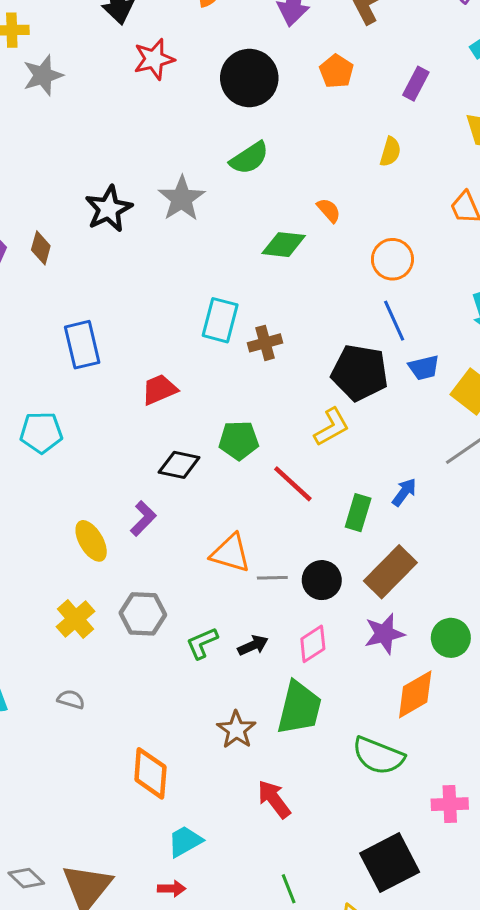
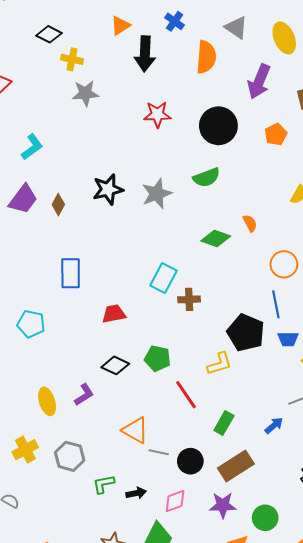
red star: (154, 59) -> (157, 114), moved
blue arrow: (404, 492) -> (274, 425), moved

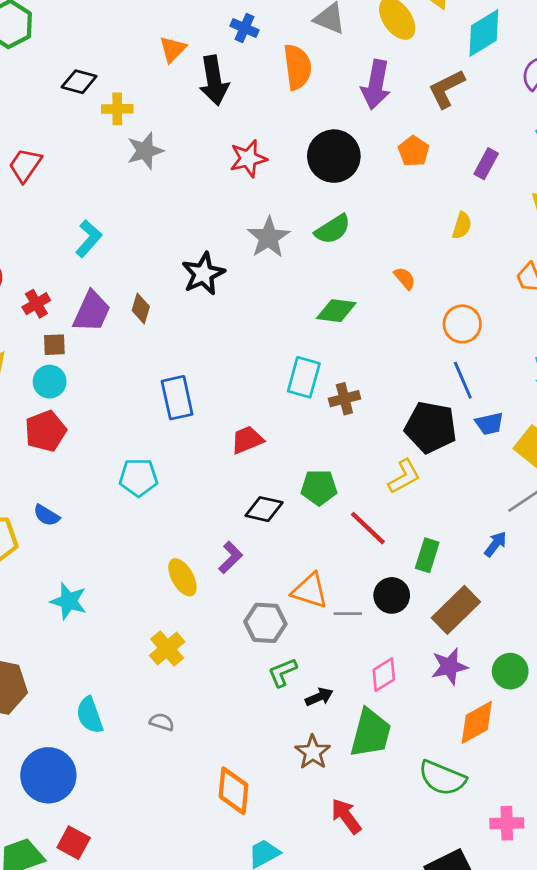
gray star: (157, 194) -> (269, 237), moved
green diamond: (216, 239) -> (336, 311), moved
gray hexagon: (70, 456) -> (265, 623), moved
black circle: (190, 461) -> (392, 595), moved
black arrow: (136, 493) -> (319, 697), moved

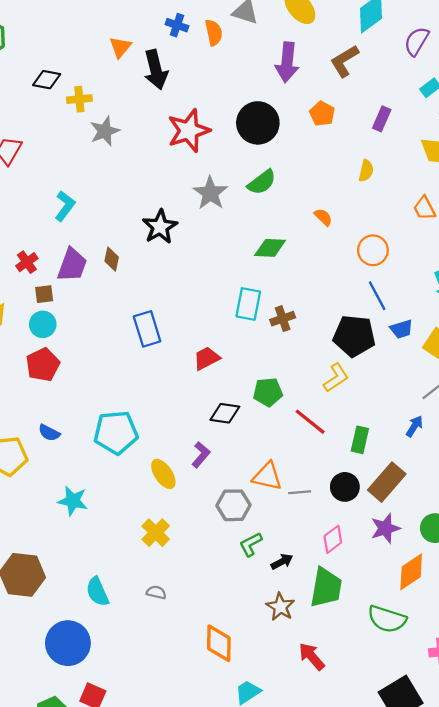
orange semicircle: (297, 67) -> (214, 33), moved, size x0.7
red star: (248, 159) -> (189, 131), size x1.4
cyan pentagon: (138, 477) -> (116, 432), moved, size x1.4
black circle: (392, 595) -> (345, 487), moved

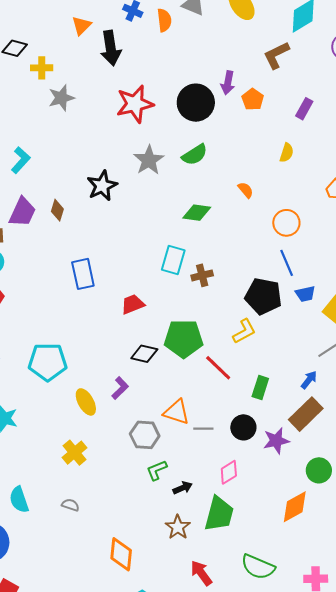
purple arrow: (287, 62) -> (228, 83), moved, size x0.7
green pentagon: (268, 392) -> (184, 339), size x1.5
brown rectangle: (387, 482) -> (306, 414), moved
purple star: (385, 528) -> (276, 441), moved
green semicircle: (387, 619) -> (258, 567), moved

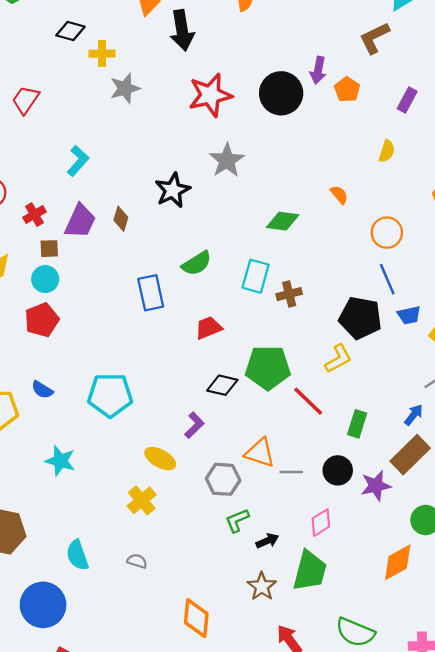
green semicircle: (195, 155) -> (197, 263), moved
yellow ellipse: (86, 402) -> (160, 459), moved, turned -32

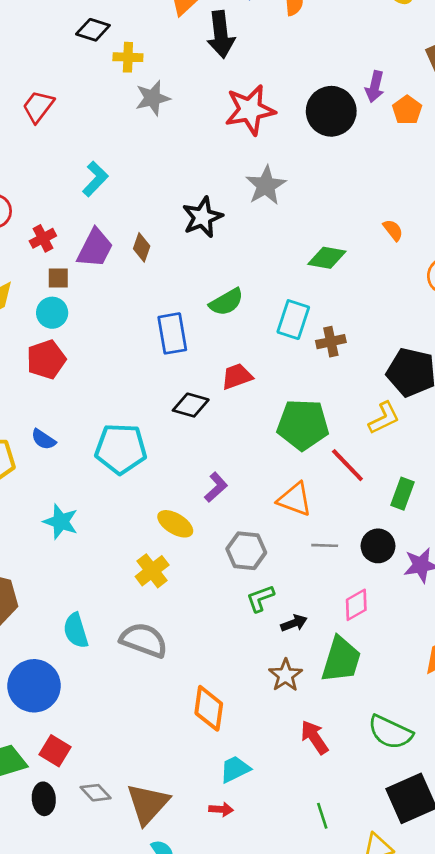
black diamond: (222, 385) -> (191, 405), moved
orange triangle: (260, 453) -> (295, 499), moved
gray semicircle: (137, 561) -> (144, 640), size x2.0

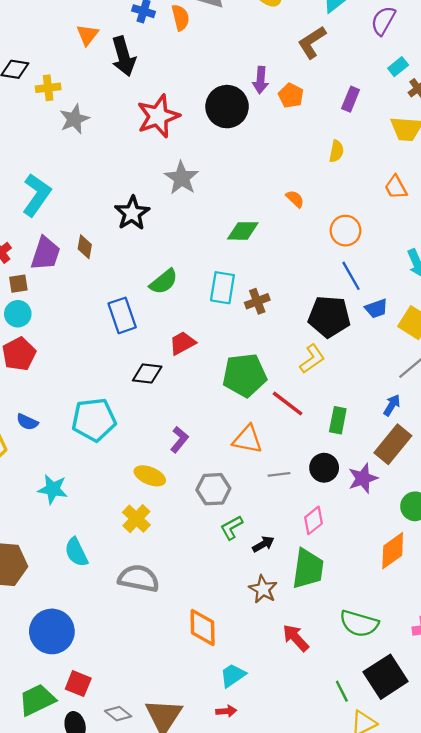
cyan L-shape: (95, 179) -> (37, 195), size x1.4
cyan semicircle: (76, 631) -> (76, 552), moved
green line: (322, 816) -> (342, 691), moved

